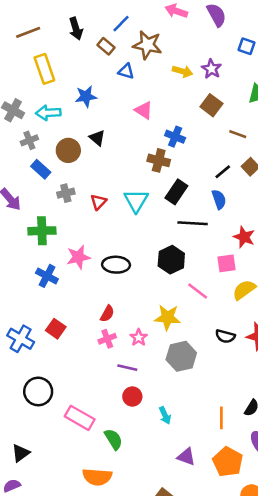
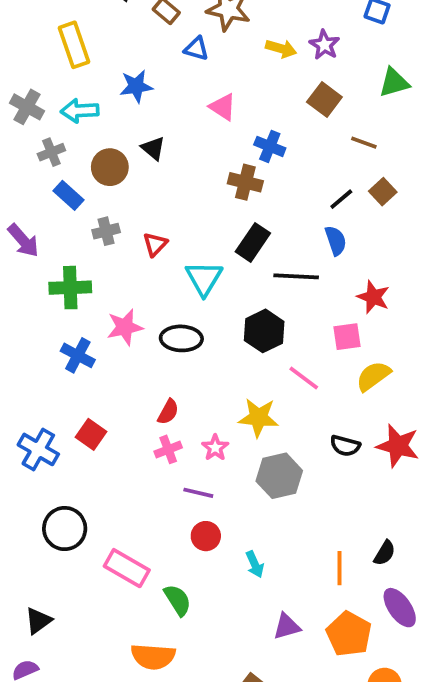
black rectangle: (176, 192) -> (253, 242), moved
cyan triangle: (136, 201) -> (204, 278), moved
purple triangle: (186, 457) -> (287, 626), turned -36

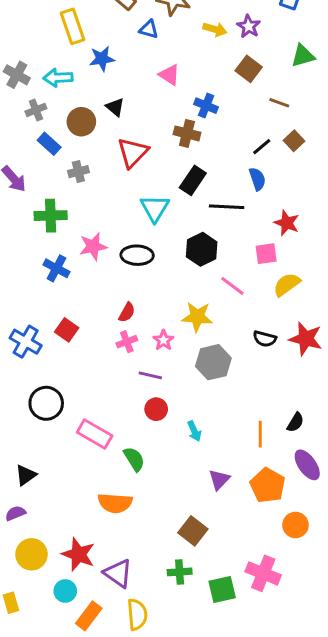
yellow rectangle: (74, 45) -> (73, 26), moved
red triangle: (155, 244) -> (133, 153), moved, size x1.6
purple triangle: (287, 626) -> (219, 480), turned -30

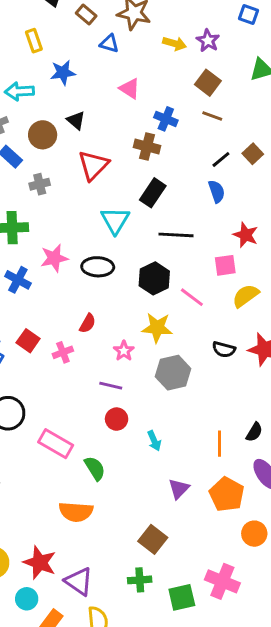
yellow rectangle: (73, 26) -> (34, 41), size x0.7
brown line: (279, 103) -> (212, 116), moved
black line: (227, 207) -> (176, 235), moved
black hexagon: (202, 249) -> (154, 278), moved
pink cross: (127, 342) -> (63, 352), moved

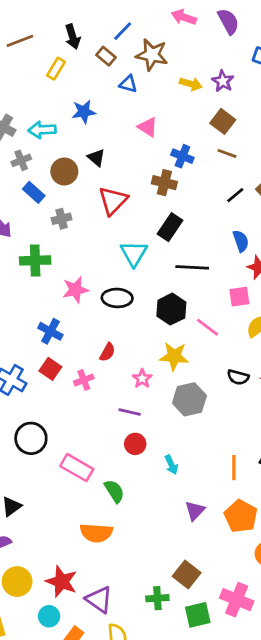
yellow rectangle: (34, 41) -> (56, 69), moved, turned 50
blue semicircle: (217, 191) -> (241, 241), moved
blue cross: (18, 280) -> (50, 331), moved
brown square: (153, 539) -> (187, 575), moved

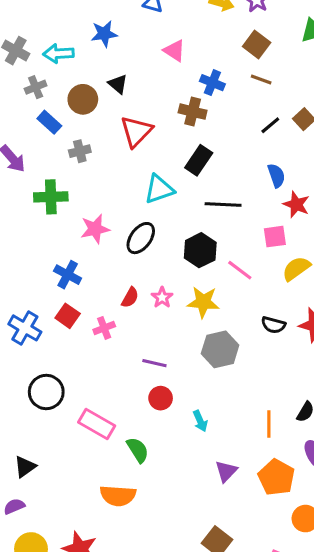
cyan triangle: (134, 253) -> (159, 189), turned 40
black ellipse: (117, 298) -> (141, 238), turned -56
pink star: (142, 379) -> (162, 297), moved

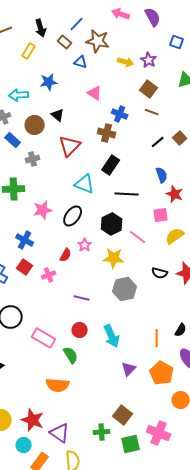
cyan triangle: (159, 189) -> (85, 184), turned 40
pink star: (162, 297) -> (85, 245), moved
red circle: (161, 398) -> (80, 330), moved
cyan arrow: (200, 421) -> (112, 336), size x1.6

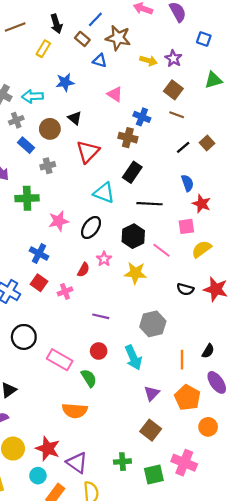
gray hexagon: (125, 289) -> (153, 324), moved
brown square: (123, 415) -> (151, 430), moved

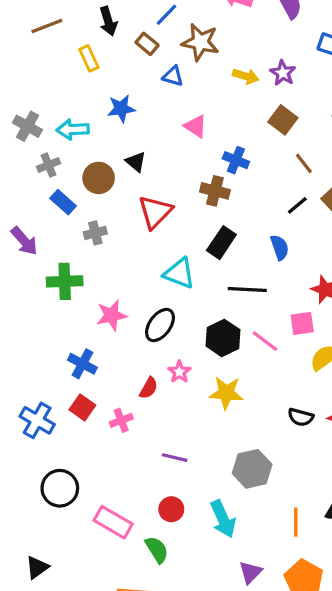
yellow rectangle: (43, 49) -> (89, 58), turned -56
brown line: (177, 115) -> (304, 163), moved, turned 32
blue semicircle: (187, 183) -> (280, 247), moved
pink line: (161, 250) -> (265, 341), moved

